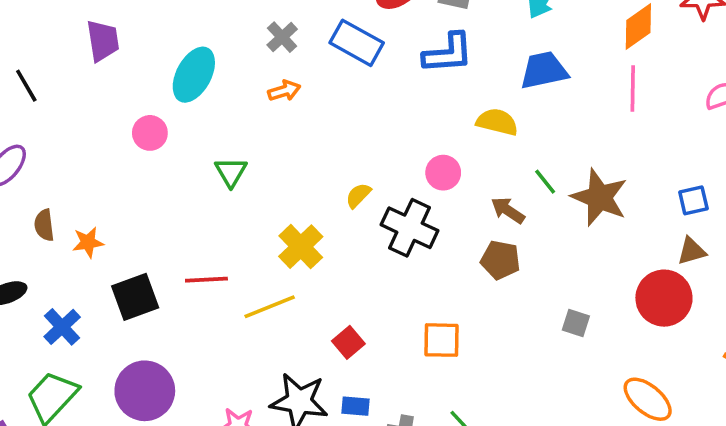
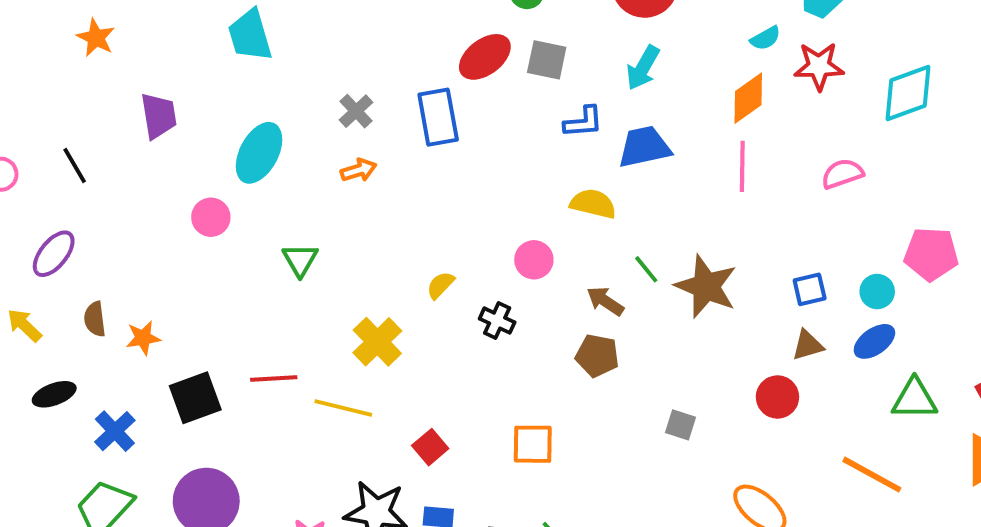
blue rectangle: (357, 43) -> (438, 117), turned 51
blue L-shape: (448, 53) -> (583, 122), moved, size x0.7
black cross: (410, 228) -> (497, 321), size x0.6
red circle: (664, 298) -> (777, 397), size x0.7
yellow line: (270, 307) -> (343, 408), turned 36

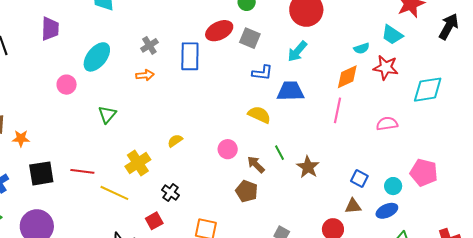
pink circle: (534, 260) -> (228, 149), moved
brown star: (706, 286) -> (308, 167), size x0.7
blue square: (810, 289) -> (359, 178), turned 30
black cross: (497, 321) -> (171, 193), moved

